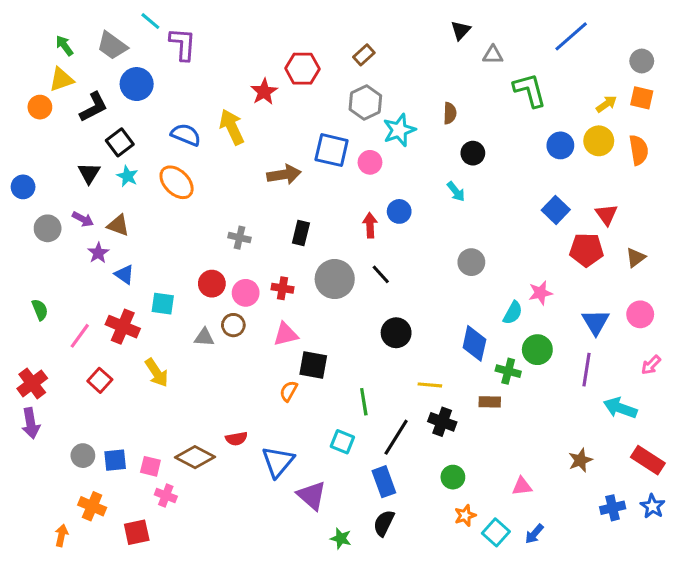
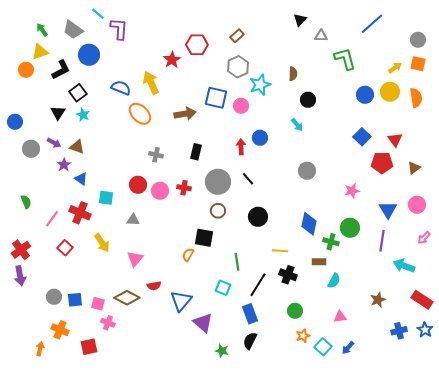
orange ellipse: (177, 182) -> (140, 114), moved
cyan semicircle: (513, 313) -> (334, 281), moved
brown circle: (233, 325) -> (218, 211), moved
pink triangle: (286, 334) -> (135, 259), moved, turned -36

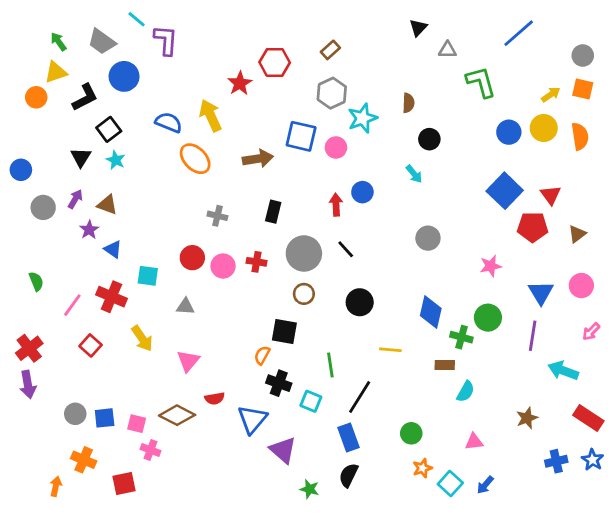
blue square: (362, 137) -> (505, 191), size x1.4
purple arrow: (54, 143) -> (75, 199), turned -88
black cross: (288, 275) -> (279, 383), moved

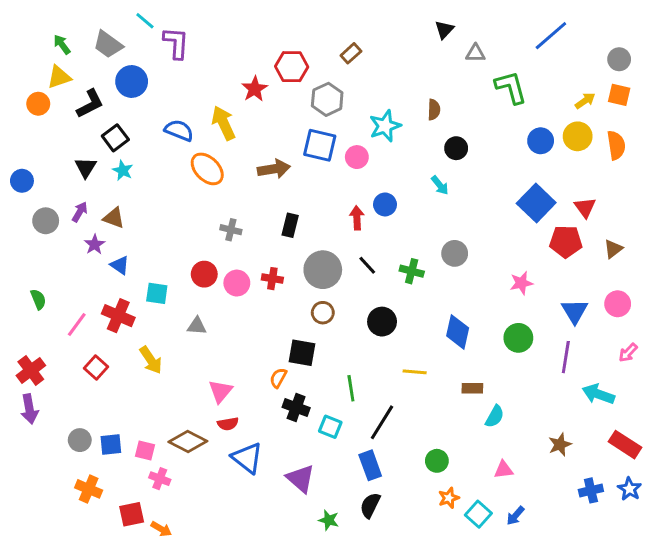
gray hexagon: (332, 93) -> (327, 99), moved
green cross: (461, 337) -> (412, 271), moved
pink triangle: (188, 361) -> (221, 391), moved
blue triangle: (252, 419) -> (247, 458), moved, turned -32
orange arrow: (56, 486) -> (161, 529), moved, turned 108

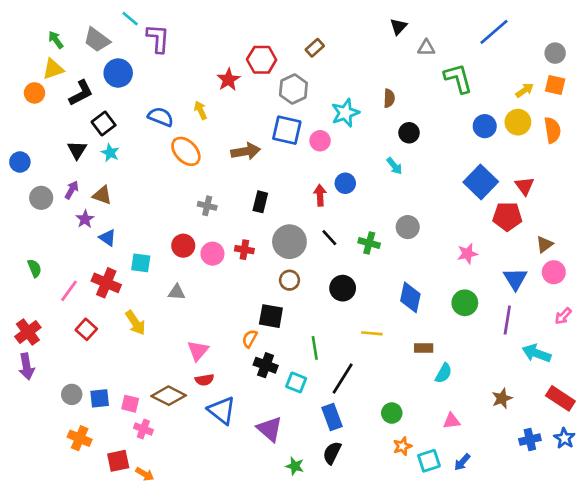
yellow arrow: (223, 123) -> (201, 110), size x0.6
brown triangle: (613, 249) -> (544, 244), moved
cyan square: (478, 514) -> (429, 461), turned 30

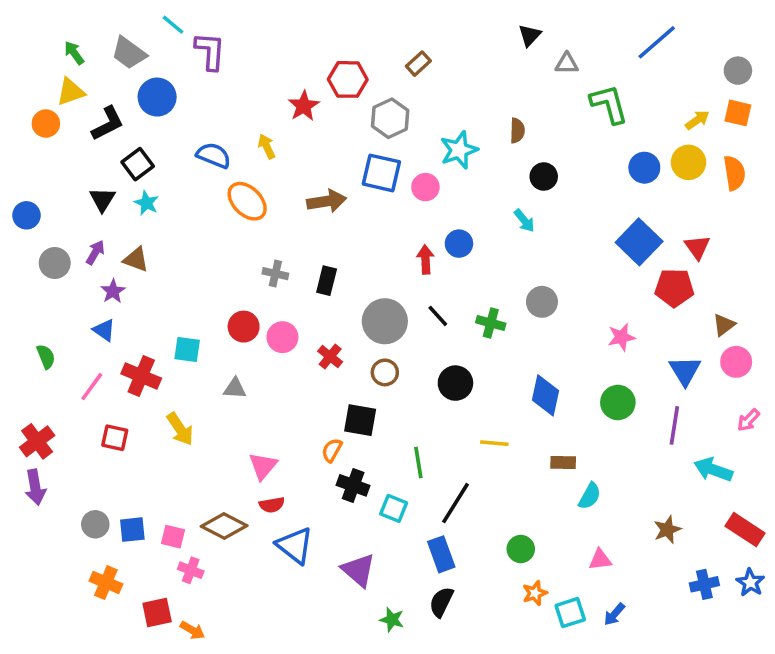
black rectangle: (260, 202) -> (327, 281), moved
blue triangle: (108, 238) -> (104, 330), moved
red cross: (244, 250) -> (330, 357), moved, turned 30
red square: (86, 329) -> (115, 438), turned -30

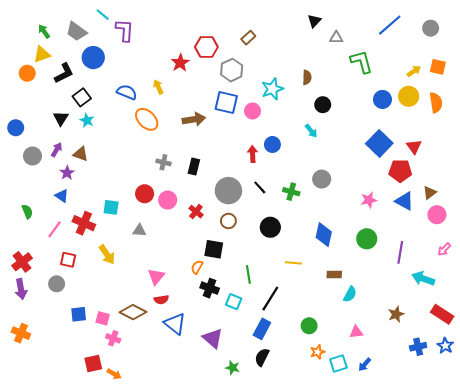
gray circle: (738, 71) -> (431, 28), moved
blue triangle: (685, 371) -> (404, 201), moved, turned -30
gray circle: (95, 524) -> (57, 284), moved
blue rectangle: (441, 554) -> (262, 329), turned 48
orange cross: (106, 583) -> (21, 333), moved

